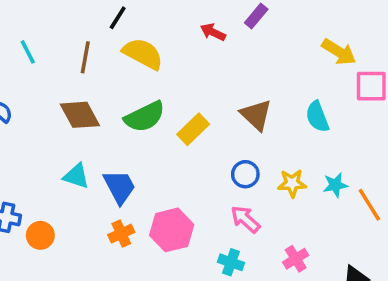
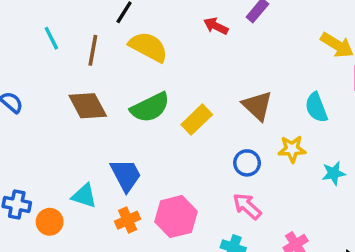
cyan line: (28, 52) -> (51, 38), moved
cyan triangle: (76, 176) -> (84, 196), moved
yellow star: (292, 183) -> (292, 149), moved

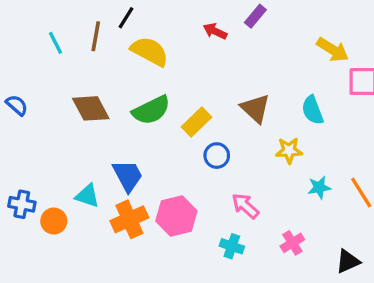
brown line: (93, 50) -> (96, 36), moved
blue circle: (247, 163) -> (217, 156), moved
cyan star: (334, 173) -> (319, 187), moved
orange cross: (128, 220) -> (129, 219), size x1.5

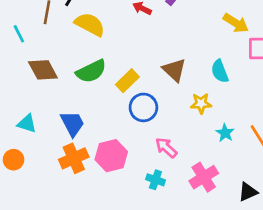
cyan line: (55, 43) -> (19, 34), moved
blue circle: (217, 156) -> (143, 107), size x1.4
cyan star: (319, 187) -> (225, 133), turned -30
cyan triangle: (87, 196) -> (27, 124), moved
pink cross: (292, 243) -> (204, 177), size x1.5

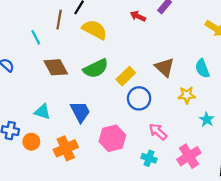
orange cross: (74, 158) -> (66, 148), moved

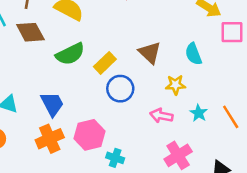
brown diamond: (56, 67) -> (30, 32), moved
pink arrow: (158, 132) -> (161, 116), moved, turned -30
orange cross: (66, 148) -> (50, 139), moved
cyan cross: (149, 158) -> (115, 158), moved

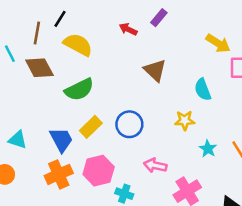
brown triangle: (150, 53) -> (155, 70), moved
yellow rectangle: (105, 63) -> (91, 127), moved
pink arrow: (161, 116) -> (155, 165), moved

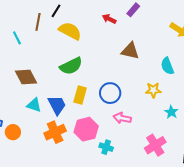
brown diamond: (39, 68) -> (26, 77), moved
brown triangle: (155, 70) -> (130, 51), turned -30
yellow rectangle: (91, 127) -> (80, 95), turned -30
cyan triangle: (18, 140) -> (34, 105), moved
pink arrow: (155, 165) -> (122, 118), moved

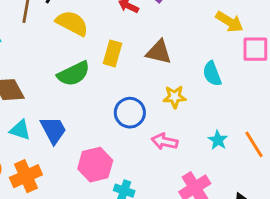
yellow star: (153, 90) -> (175, 97), moved
yellow rectangle: (80, 95) -> (113, 53), moved
pink arrow: (122, 118) -> (164, 141), moved
orange cross: (55, 132) -> (26, 176), moved

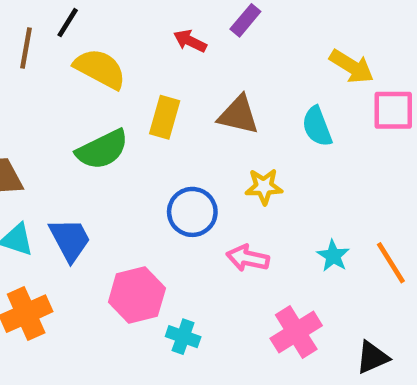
cyan semicircle: (212, 74) -> (317, 126), moved

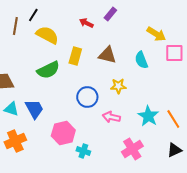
cyan star: (333, 256) -> (148, 116), size x1.5
black triangle: (372, 357) -> (174, 150), moved

